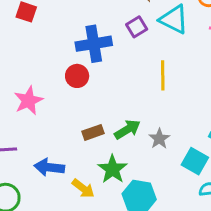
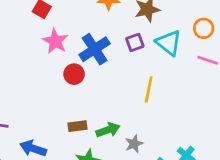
blue cross: (94, 44) -> (95, 49), turned -36
pink star: (28, 101) -> (55, 41), moved, turned -30

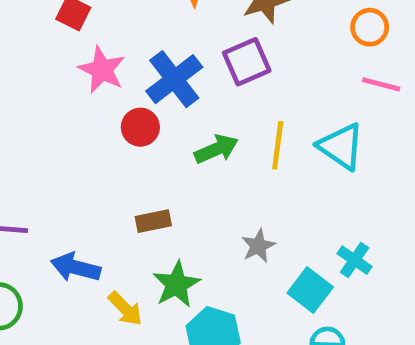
purple square: (135, 42) -> (247, 62), size x1.4
cyan triangle: (169, 43) -> (341, 146), moved
green arrow: (108, 130) -> (216, 149), moved

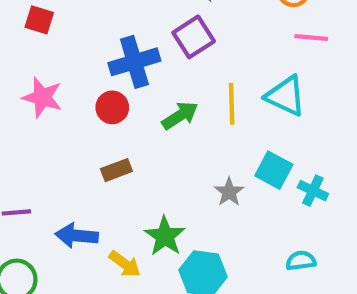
pink star: (102, 70) -> (42, 97), moved
blue cross: (174, 79) -> (134, 62), turned 30
brown rectangle: (153, 221) -> (116, 170), moved
cyan square: (310, 290) -> (274, 170), moved

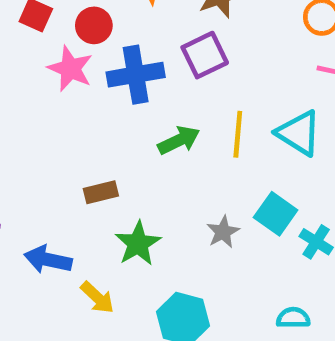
pink star: (42, 97) -> (70, 69), moved
red circle: (112, 107) -> (94, 25), moved
green star: (165, 236) -> (138, 244), moved

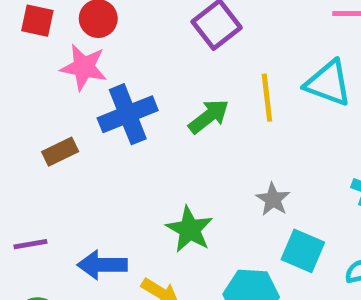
blue cross: (136, 75) -> (128, 114), moved
brown rectangle: (101, 192) -> (60, 152), moved
cyan square: (276, 214) -> (303, 251), moved

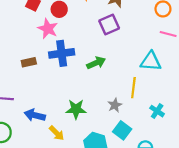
cyan triangle: (328, 83) -> (151, 61), turned -30
yellow line: (267, 98) -> (133, 88), moved
green star: (190, 229) -> (76, 109), turned 30

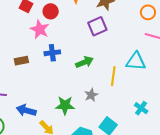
blue cross: (62, 53) -> (52, 53), size x0.7
yellow line: (133, 88) -> (113, 76), moved
gray star: (115, 105) -> (91, 95), moved

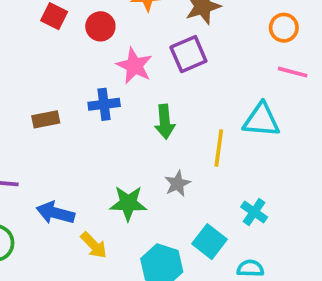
pink star: (40, 29) -> (134, 66), moved
green arrow: (85, 62) -> (165, 122), turned 108
cyan cross: (141, 108) -> (254, 212), moved

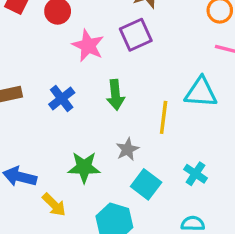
blue cross: (104, 104) -> (62, 98), moved, turned -30
cyan square: (210, 242) -> (146, 184), moved

